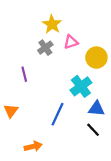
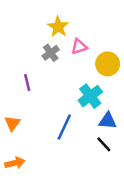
orange arrow: (33, 146) -> (15, 163), moved

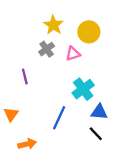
pink triangle: (79, 47) -> (73, 54), moved
yellow circle: (108, 64) -> (89, 32), moved
orange arrow: (15, 163) -> (27, 144), moved

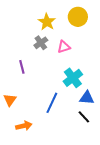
yellow circle: (89, 32) -> (78, 17), moved

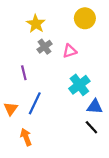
yellow star: (47, 22) -> (36, 24), moved
blue line: (52, 103) -> (35, 103), moved
orange arrow: (24, 126) -> (26, 137), turned -98

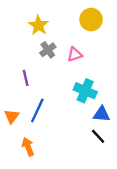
cyan cross: (79, 85) -> (85, 91), turned -30

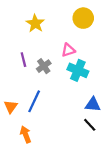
gray cross: (48, 50) -> (44, 66), moved
purple line: (26, 78) -> (23, 60), moved
cyan cross: (85, 91) -> (78, 70), moved

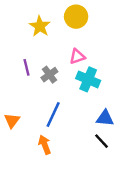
yellow circle: (83, 18) -> (76, 17), moved
blue line: (34, 101) -> (53, 114), moved
orange arrow: (26, 134) -> (45, 145), moved

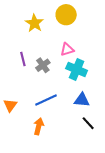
blue line: (53, 114) -> (46, 100), turned 40
blue triangle: (105, 118) -> (82, 100), moved
orange arrow: (45, 145) -> (39, 126), turned 35

